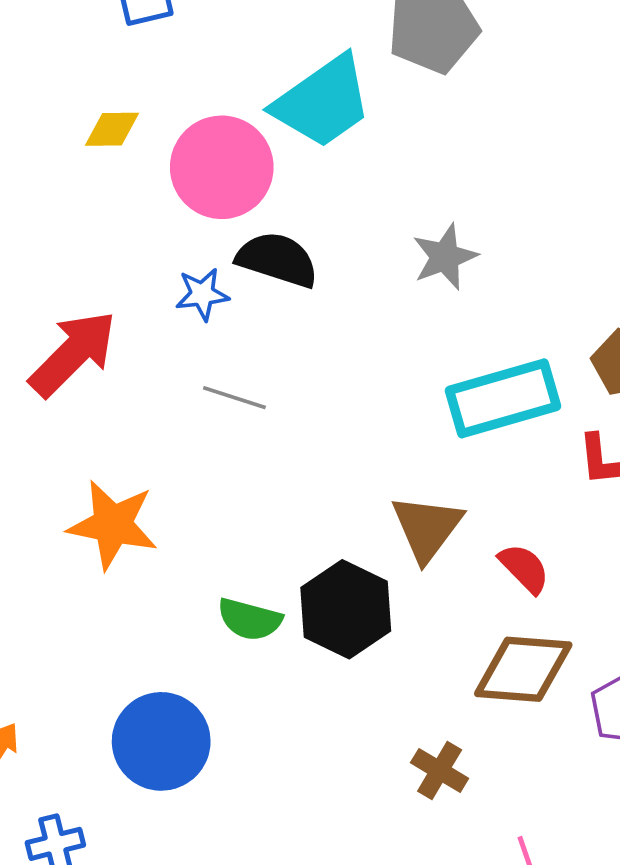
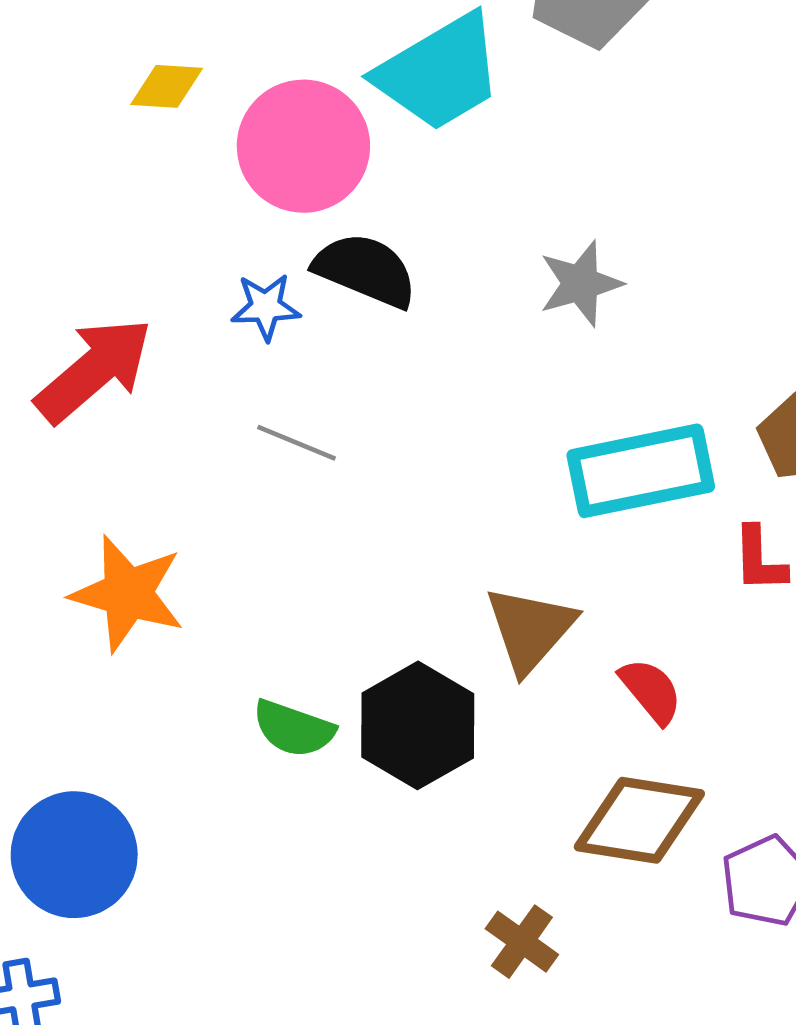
blue circle: (161, 741) -> (74, 855), moved

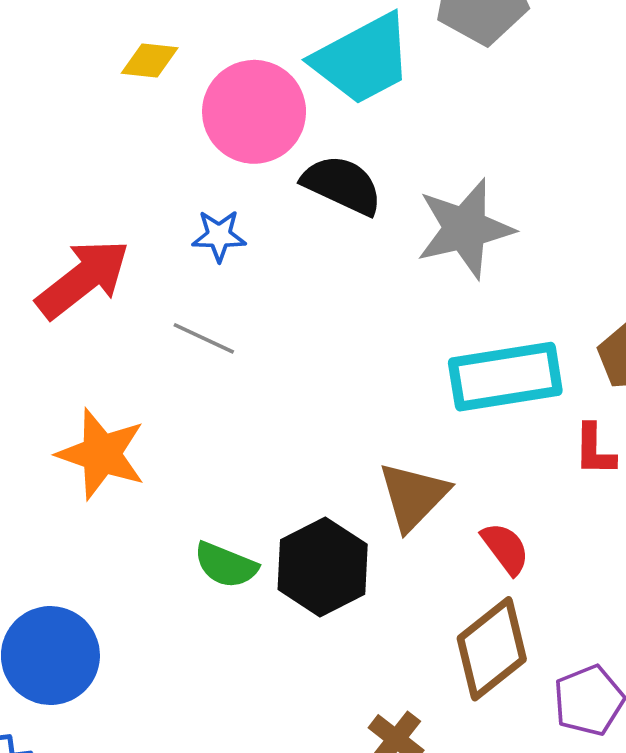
black semicircle: (365, 270) -> (342, 185), moved
gray star: (580, 283) -> (465, 229), size x1.5
gray line: (297, 443) -> (204, 338), moved
brown diamond: (639, 820) -> (492, 649), turned -50

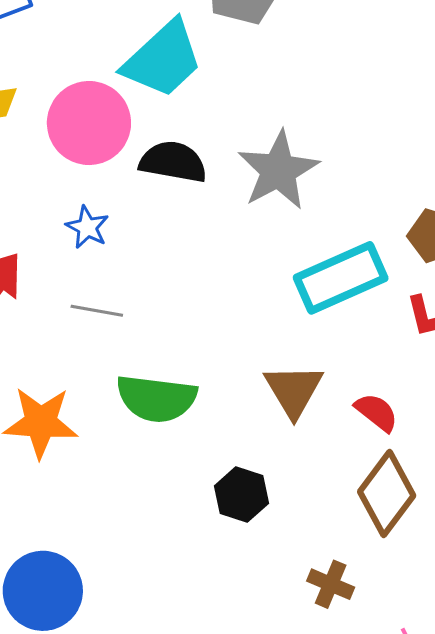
blue star: (219, 236) -> (87, 227), turned -30
green semicircle: (226, 565) -> (156, 398), moved, size x1.5
black hexagon: (323, 567) -> (241, 495), moved, size x0.7

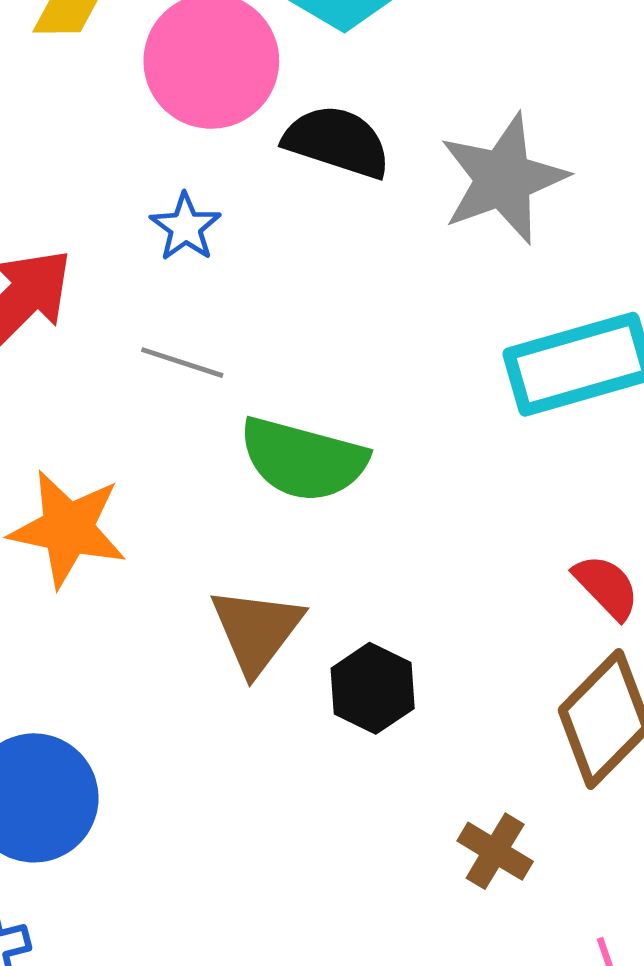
brown triangle: (294, 390) -> (256, 630), moved
green semicircle: (156, 398) -> (303, 459), moved

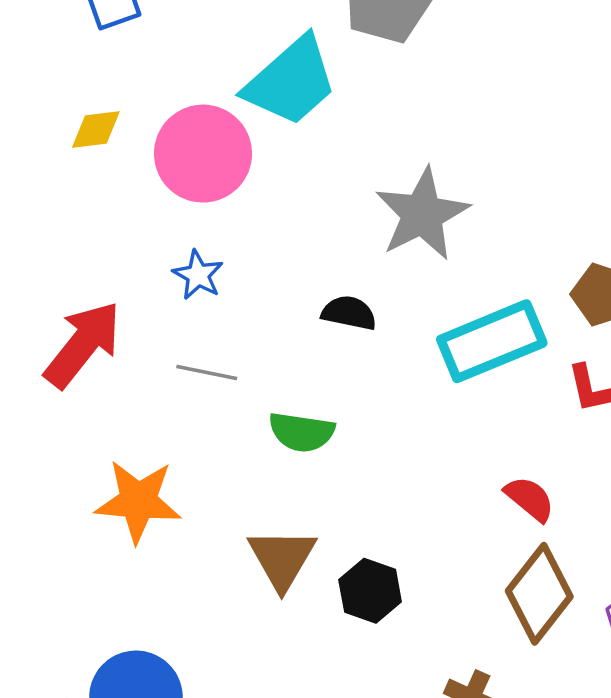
black semicircle: (337, 142) -> (349, 313), moved, size x0.7
green semicircle: (303, 459) -> (302, 432), size x0.7

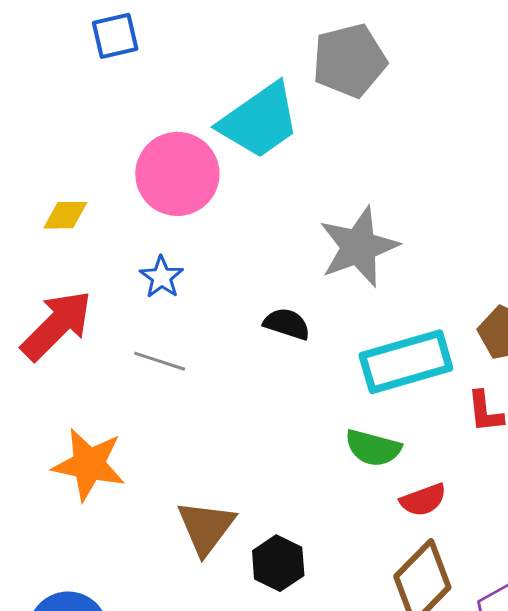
yellow diamond: (96, 129) -> (65, 215), moved
green semicircle: (302, 432) -> (373, 448), moved
red semicircle: (530, 499) -> (423, 500), turned 114

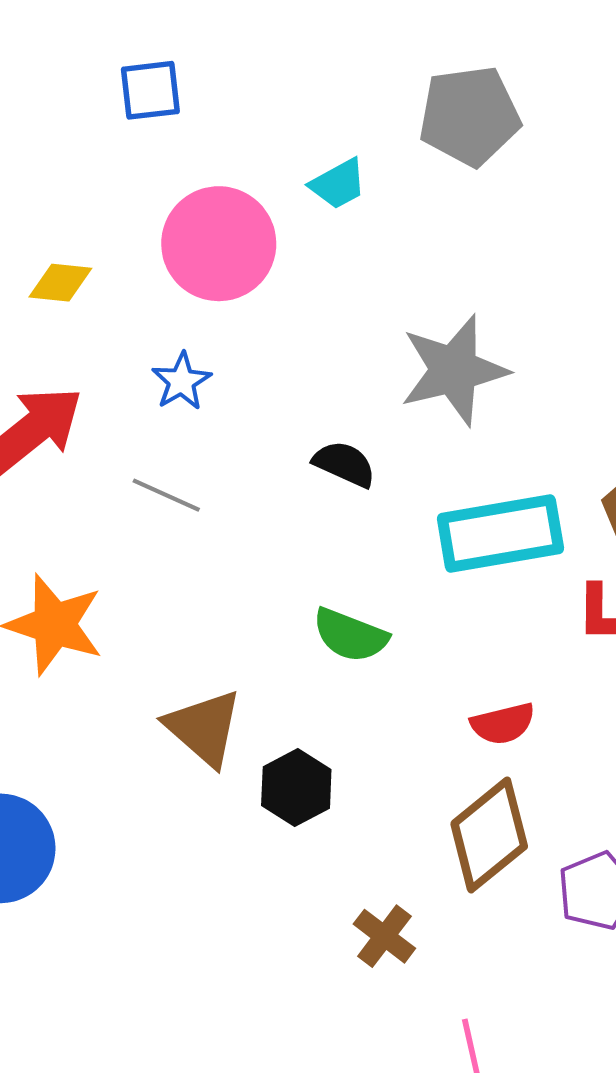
blue square: (115, 36) -> (150, 90), moved
cyan trapezoid: (259, 121) -> (338, 184), size x0.5
green semicircle: (373, 448) -> (350, 635), moved
brown triangle: (206, 527) -> (204, 728), turned -32

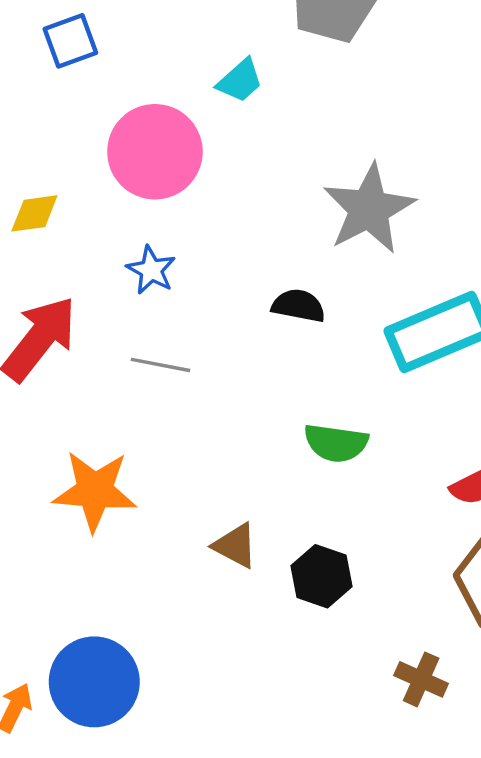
brown triangle: (204, 728) -> (235, 546), size x0.7

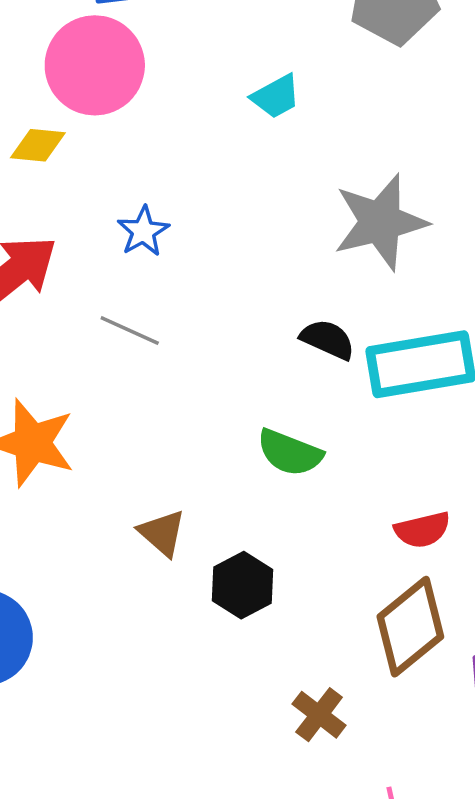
cyan trapezoid: (240, 81) -> (276, 96), moved
pink circle: (155, 152) -> (95, 65), moved
black semicircle: (299, 306) -> (328, 339), moved

